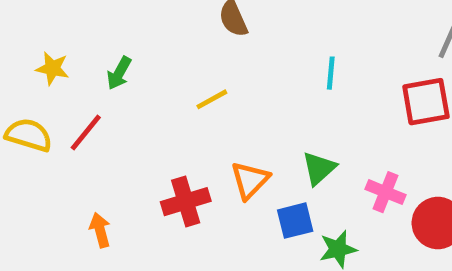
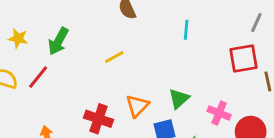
green arrow: (119, 73) -> (58, 41), size x1.4
cyan line: (331, 73) -> (186, 30), moved
red cross: (186, 202) -> (99, 119), turned 36

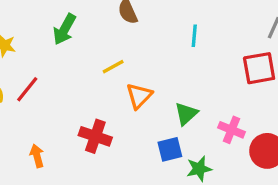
green arrow: (58, 41) -> (64, 29), moved
orange triangle: (137, 106) -> (139, 96), moved

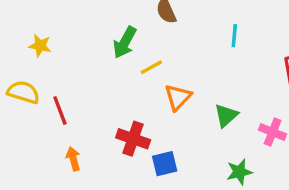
green arrow: (64, 29) -> (125, 42), moved
red line: (27, 89) -> (60, 110), moved, turned -60
blue square: (170, 149) -> (165, 164), moved

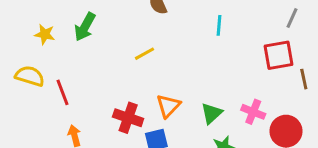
green arrow: (125, 42) -> (85, 27), moved
orange triangle: (178, 97) -> (168, 106), moved
green triangle: (226, 115) -> (212, 113), moved

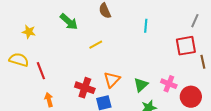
green arrow: (85, 27) -> (69, 22), moved, turned -78

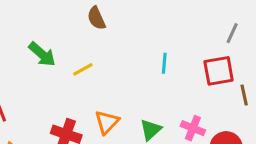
green arrow: (69, 22) -> (42, 54), moved
cyan line: (146, 26) -> (164, 63), moved

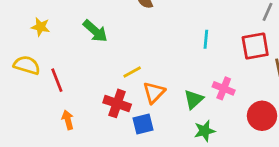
yellow line: (83, 69) -> (132, 72), moved
pink cross: (193, 128) -> (224, 88), moved

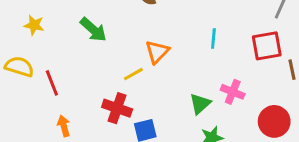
orange triangle: (154, 93) -> (157, 52), moved

